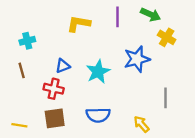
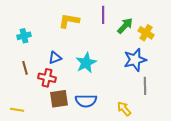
green arrow: (151, 15) -> (125, 26), moved, turned -72
blue star: (137, 59) -> (135, 60), moved
brown line: (22, 70) -> (25, 68), moved
brown square: (55, 118) -> (59, 99), moved

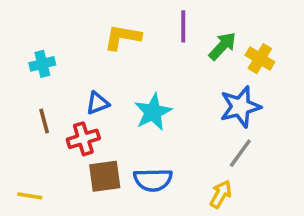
red cross: (47, 78) -> (83, 139), turned -30
gray line: (145, 86) -> (240, 153), moved, turned 36
yellow arrow: (124, 109) -> (221, 194), turned 70

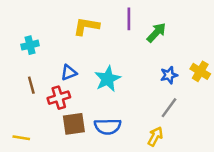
yellow cross: (260, 59) -> (200, 71), moved
blue star: (240, 107) -> (169, 75), size x0.6

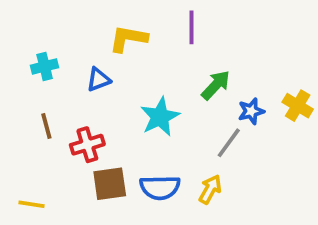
green arrow: (156, 33) -> (216, 85), moved
blue triangle: (69, 73) -> (99, 80), moved
gray line: (169, 108) -> (229, 143), moved
yellow arrow: (155, 136) -> (210, 189), moved

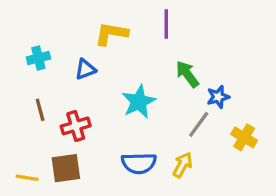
green arrow: (216, 85) -> (187, 74), turned -80
yellow cross: (298, 106) -> (244, 137), moved
brown square: (110, 184) -> (66, 168), moved

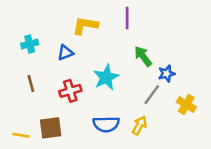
red cross: (76, 126) -> (70, 91), moved

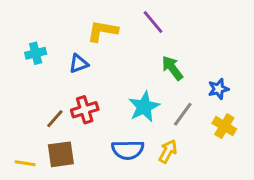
purple line: (127, 18) -> (153, 22), turned -40
blue star: (167, 74) -> (218, 89), moved
cyan star: (106, 77) -> (144, 107), moved
brown line: (31, 83) -> (55, 119), moved, turned 56

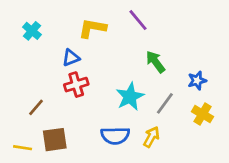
cyan cross: (36, 53) -> (32, 31), moved, turned -36
red cross: (85, 110) -> (76, 85), moved
brown line: (55, 119) -> (36, 107), moved

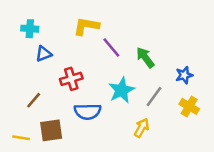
purple line: (138, 20) -> (111, 47), moved
cyan cross: (32, 31) -> (30, 29), turned -36
blue triangle: (71, 58) -> (44, 54), moved
blue semicircle: (115, 136) -> (88, 111), moved

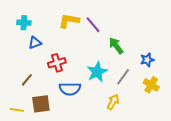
purple line: (111, 47) -> (93, 25), moved

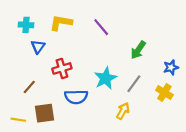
yellow L-shape: (69, 21) -> (61, 23), moved
blue triangle: (35, 43) -> (38, 47), turned -32
green arrow: (116, 46) -> (138, 50), moved, turned -108
blue star: (147, 60) -> (171, 67), moved

